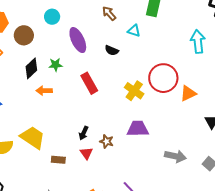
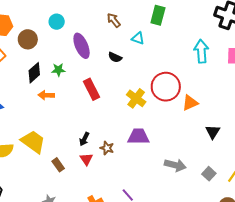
brown rectangle: (58, 160) -> (58, 165), turned 48

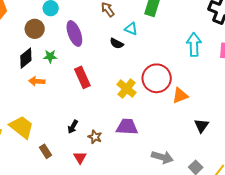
brown circle: (28, 39) -> (35, 29), moved
black semicircle: (115, 57) -> (117, 43), moved
red triangle: (86, 159) -> (80, 158), moved

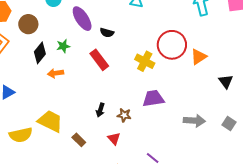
brown circle: (35, 29) -> (28, 24), moved
black semicircle: (117, 43) -> (107, 33), moved

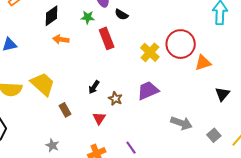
green star: (63, 46) -> (88, 17), moved
purple trapezoid: (153, 98) -> (148, 91), turned -30

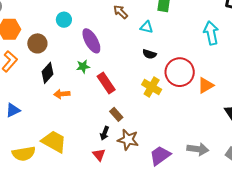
black semicircle: (121, 15) -> (149, 54), moved
purple trapezoid: (148, 91) -> (160, 156), moved
brown star: (115, 99) -> (128, 140), size x1.5
brown rectangle: (65, 110) -> (116, 114), moved
red triangle: (99, 118) -> (99, 155), moved

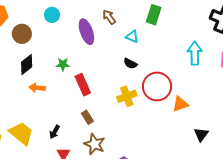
purple ellipse: (91, 41) -> (86, 32), moved
yellow cross: (152, 87) -> (127, 96), turned 30
black arrow: (105, 133) -> (55, 132), moved

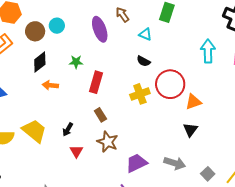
cyan circle: (52, 15) -> (57, 26), moved
red rectangle: (83, 85) -> (96, 82), turned 40
black triangle: (201, 134) -> (190, 130), moved

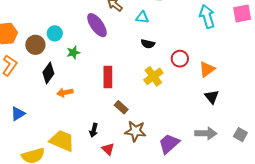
green star: (76, 62) -> (73, 53), moved
red circle: (170, 84) -> (180, 59), size x0.6

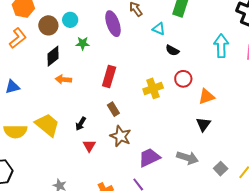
black semicircle: (148, 44) -> (172, 50), moved

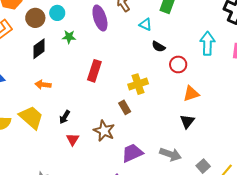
orange arrow: (63, 79) -> (43, 85), moved
red circle: (183, 79) -> (178, 64), moved
brown rectangle: (113, 109) -> (125, 107), moved

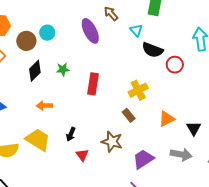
cyan triangle: (145, 24) -> (136, 30), turned 32
green star: (69, 37) -> (63, 69), moved
black semicircle: (159, 47) -> (153, 50), size x1.5
orange triangle: (191, 94) -> (167, 119), moved
black triangle: (187, 121) -> (194, 128), moved

